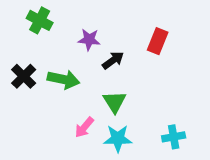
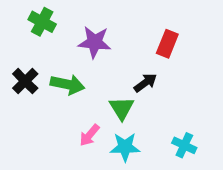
purple star: (89, 40) -> (95, 42), size x1.4
black arrow: (113, 60) -> (145, 83), moved
cyan cross: (174, 137) -> (184, 145), turned 35

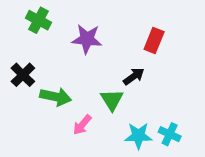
green arrow: (68, 84) -> (56, 97), moved
cyan star: (125, 147) -> (138, 136), moved

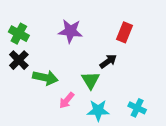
green cross: (38, 20) -> (19, 34), moved
cyan star: (138, 136) -> (98, 110), moved

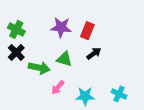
red rectangle: (125, 32) -> (87, 31), moved
green triangle: (91, 80) -> (64, 59), moved, turned -42

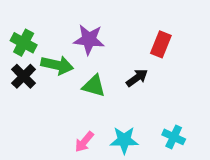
red rectangle: (87, 31) -> (161, 44), moved
green arrow: (39, 68) -> (57, 65), moved
pink arrow: (58, 87) -> (84, 142), moved

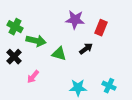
purple star: (89, 40) -> (75, 20), moved
black cross: (24, 76) -> (14, 57), moved
pink arrow: (84, 142) -> (33, 77), moved

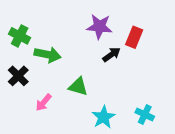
black arrow: (86, 49) -> (111, 55), moved
green triangle: (59, 54) -> (78, 87), moved
cyan star: (78, 88) -> (103, 117), turned -30

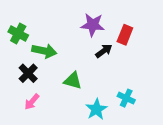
black cross: (18, 76) -> (28, 73), moved
pink arrow: (44, 102) -> (32, 102), moved
cyan cross: (145, 114) -> (126, 98), moved

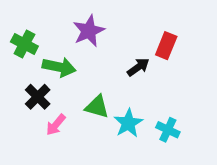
purple star: (93, 25) -> (89, 31), moved, turned -30
pink arrow: (32, 102) -> (56, 125), moved
cyan star: (96, 109) -> (128, 123), moved

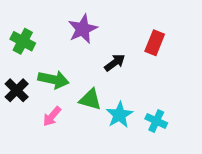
green arrow: (59, 67) -> (53, 80), moved
black arrow: (138, 67) -> (115, 63), moved
black cross: (38, 97) -> (17, 90), moved

